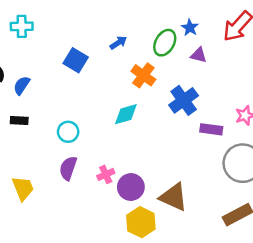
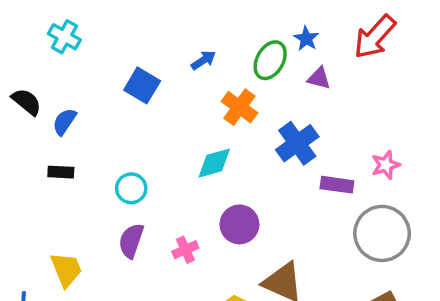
cyan cross: (22, 26) -> (64, 37), turned 30
purple circle: (131, 187) -> (239, 224), moved

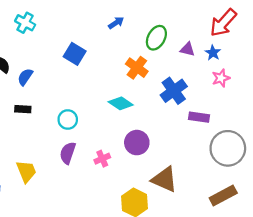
blue star: (306, 39) -> (213, 53), moved
blue arrow: (203, 60) -> (116, 23), moved
cyan diamond: (214, 163) -> (121, 103), turned 50
pink star: (386, 165) -> (221, 78), moved

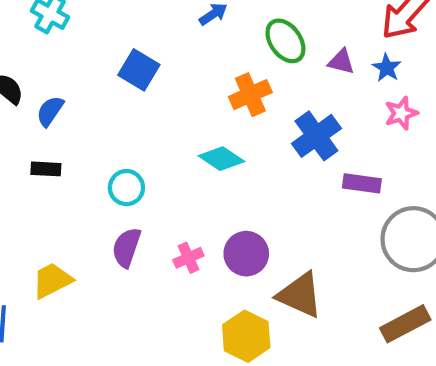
green ellipse: (156, 38) -> (285, 41), turned -65
orange cross: (137, 68) -> (250, 95), turned 30
purple circle: (137, 143) -> (246, 254), moved
yellow trapezoid: (26, 171) -> (52, 280), turned -95

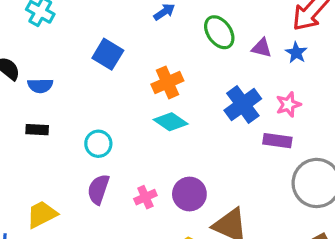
orange cross: (250, 95) -> (167, 82), moved
blue semicircle: (50, 111) -> (40, 86), turned -125
pink star: (401, 113) -> (288, 104), moved

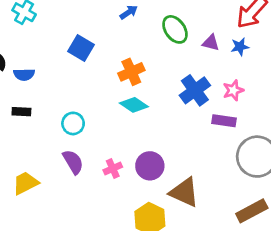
blue star: (296, 53) -> (240, 47), turned 30
purple semicircle: (98, 189) -> (73, 162), turned 130

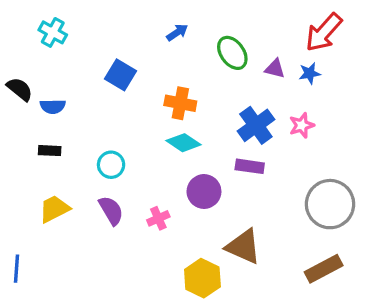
orange cross: (131, 72) -> (180, 103), turned 35
purple rectangle: (224, 121) -> (250, 166), moved
purple circle: (150, 166) -> (204, 192), moved
yellow trapezoid: (25, 183) -> (54, 209), moved

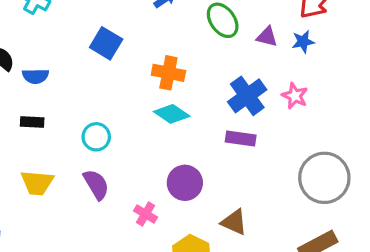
pink star: (302, 125) -> (295, 96), turned -30
purple circle: (204, 192) -> (185, 183), moved
yellow trapezoid: (54, 209) -> (37, 183), turned -148
pink cross: (158, 218) -> (145, 214), moved, turned -35
brown triangle: (243, 247) -> (234, 222), size x0.7

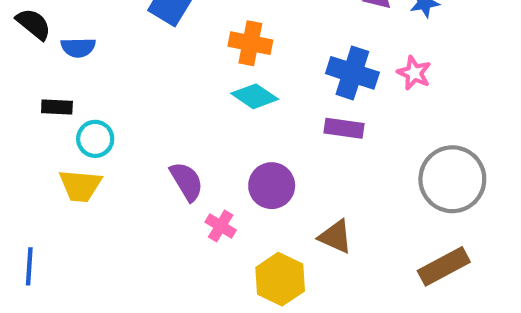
blue cross: (247, 96) -> (352, 73), turned -36
black rectangle: (32, 122) -> (57, 107), moved
cyan circle: (96, 137) -> (95, 139), moved
purple semicircle: (96, 184) -> (187, 181), moved

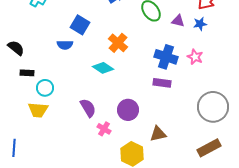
black semicircle: (34, 24) -> (16, 48), moved
orange cross: (250, 43) -> (118, 43), turned 30
blue semicircle: (78, 47) -> (65, 45), moved
cyan diamond: (255, 96) -> (103, 68), moved
brown triangle: (335, 237) -> (158, 134), turned -36

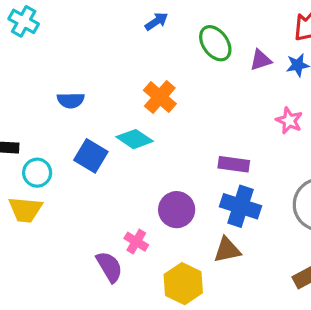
purple triangle: (178, 21) -> (261, 60), turned -32
blue square: (80, 25) -> (91, 156), moved
blue cross: (166, 57) -> (240, 206), moved
purple semicircle: (88, 108) -> (109, 267), moved

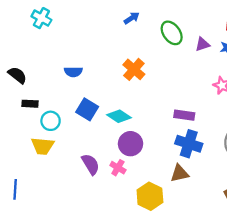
cyan diamond: (135, 139) -> (119, 116), moved
purple circle: (177, 210) -> (130, 144), moved
purple semicircle: (109, 267) -> (91, 164), moved

